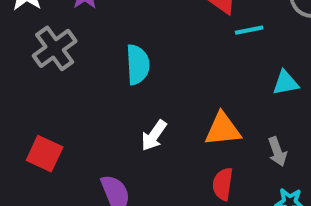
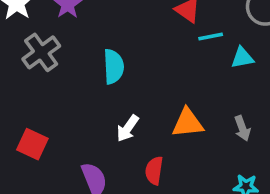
cyan triangle: (285, 83) -> (242, 58), moved
gray arrow: (277, 152) -> (242, 128), moved
red semicircle: (223, 184) -> (154, 171), moved

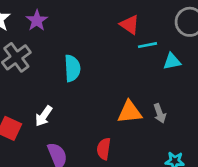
white arrow: (128, 128) -> (44, 116), moved
gray arrow: (242, 128) -> (160, 113), moved

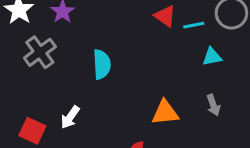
cyan line: (147, 45) -> (194, 25), moved
gray arrow: (160, 113) -> (213, 105), moved

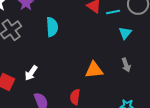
cyan triangle: (212, 57) -> (125, 33), turned -40
cyan semicircle: (102, 64) -> (52, 27), moved

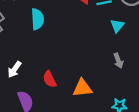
orange triangle: (94, 70) -> (82, 88), moved
red semicircle: (75, 97) -> (49, 79), moved, turned -35

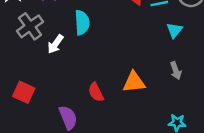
white arrow: (14, 69) -> (55, 44), moved
orange triangle: (82, 88) -> (134, 82), moved

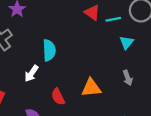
cyan semicircle: (82, 23) -> (49, 50), moved
white arrow: (55, 44) -> (31, 73), moved

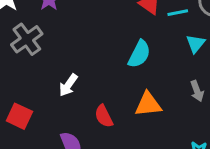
cyan semicircle: (49, 50) -> (139, 54), moved, turned 30

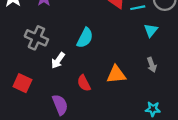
gray cross: (27, 39) -> (36, 38), moved, turned -30
cyan semicircle: (139, 54) -> (85, 38), moved

